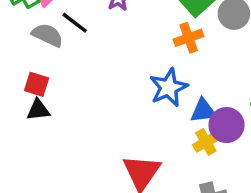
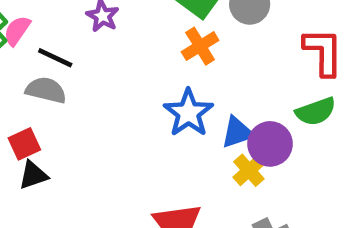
gray semicircle: (47, 35) -> (46, 90), moved
red square: (37, 84) -> (24, 144), turned -30

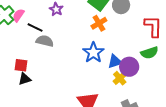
gray semicircle: (46, 90) -> (45, 41), moved
red square: (24, 144) -> (21, 65), turned 32

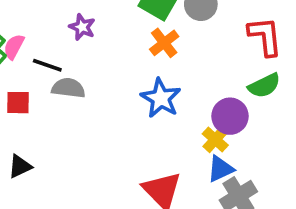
blue triangle: (115, 61) -> (220, 169), moved
red square: (21, 65) -> (18, 103), moved
black triangle: (25, 79) -> (20, 166), moved

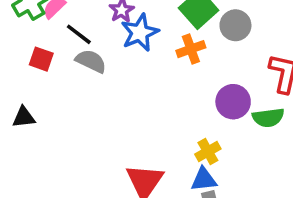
blue star: (161, 98) -> (140, 33), moved
purple circle: (230, 116) -> (233, 102), moved

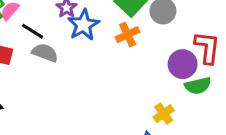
purple circle: (233, 102) -> (183, 64), moved
yellow cross: (208, 152) -> (164, 114), moved

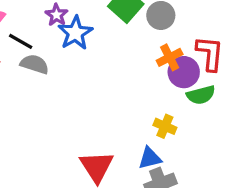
orange cross: (128, 35) -> (170, 57), moved
yellow cross: (164, 114) -> (165, 126), turned -30

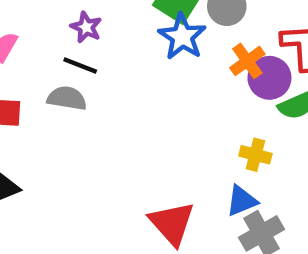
blue star: (75, 33) -> (182, 37), moved
black line: (21, 41) -> (80, 66), moved

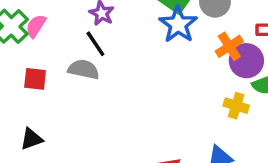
black line: (80, 66) -> (95, 44), turned 32
yellow cross: (255, 155) -> (236, 106), moved

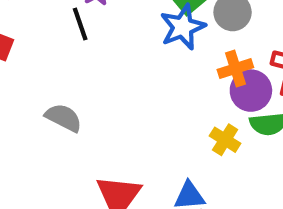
gray semicircle: (84, 69) -> (64, 118), moved

